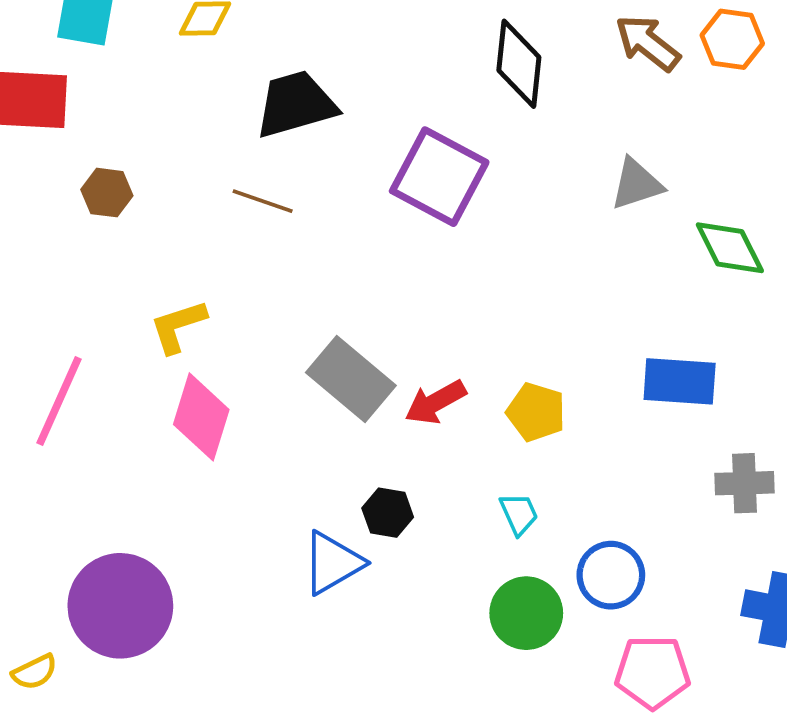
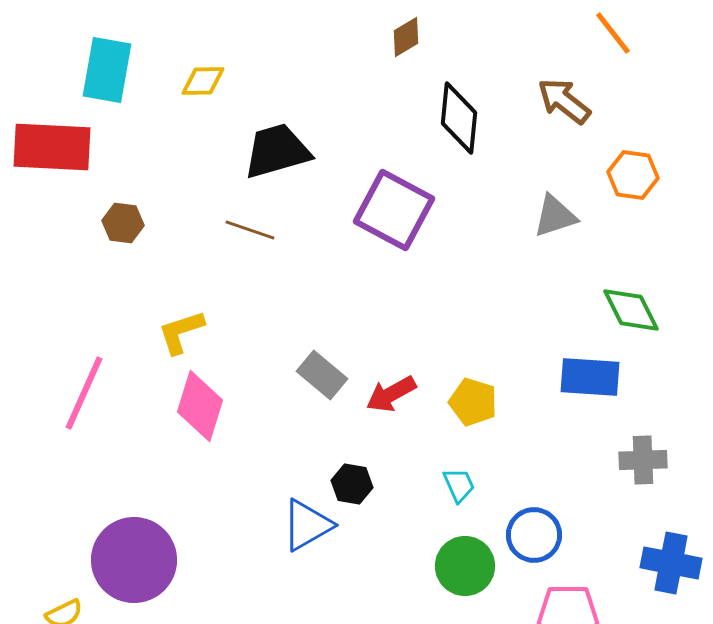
orange hexagon: (732, 39) -> (633, 175), moved
green diamond: (730, 248) -> (631, 310), moved
gray rectangle: (351, 379) -> (322, 375), size x0.7

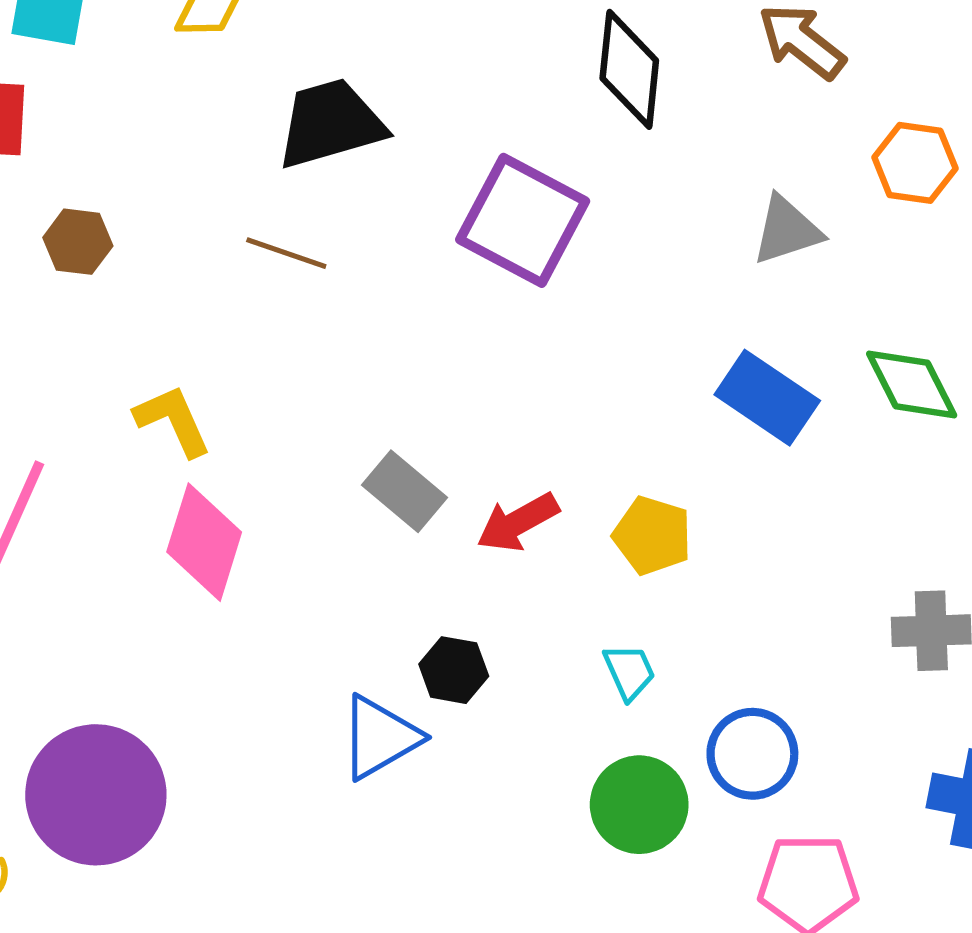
yellow L-shape: (181, 332) -> (173, 421), turned 84
blue rectangle: (590, 377) -> (767, 398), moved, turned 30

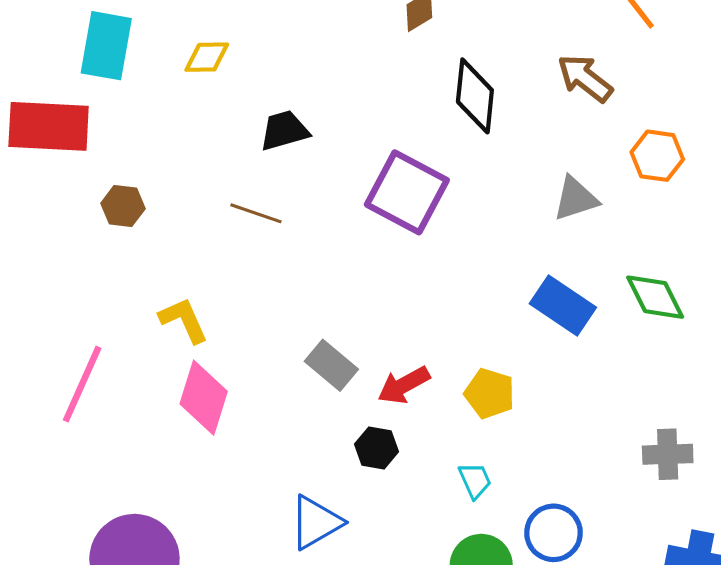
black trapezoid: (331, 124) -> (284, 131), size x0.7
black hexagon: (454, 670) -> (376, 448), moved

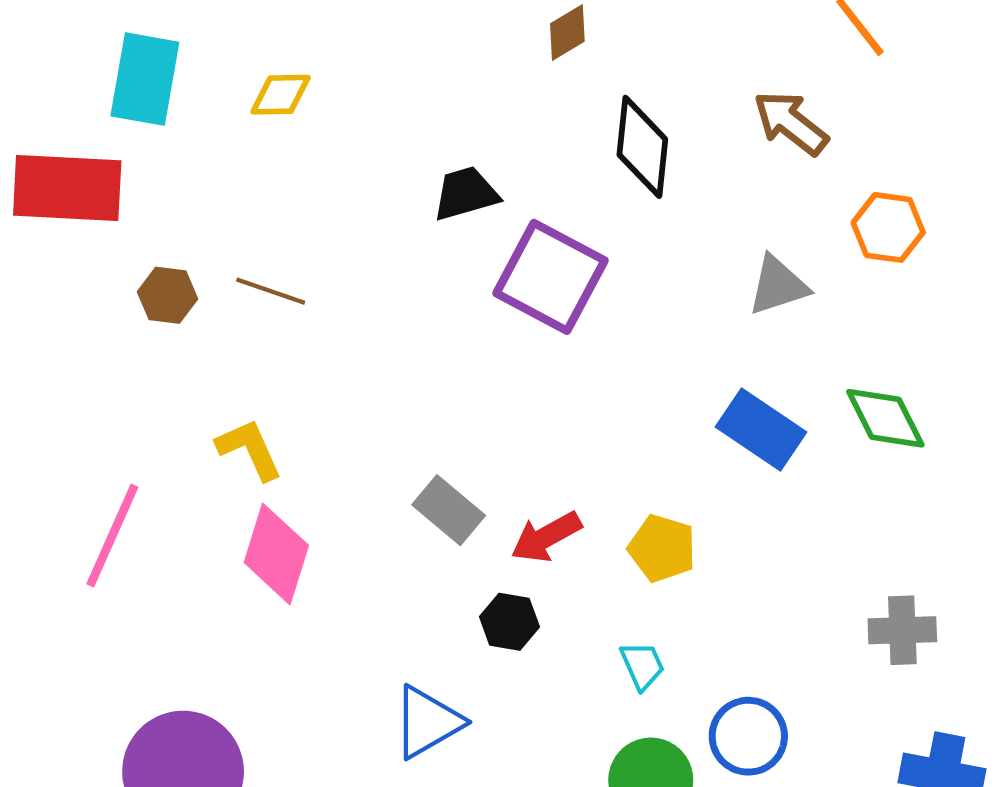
black trapezoid: (284, 131) -> (466, 194), moved
brown line: (256, 213) -> (271, 291), moved

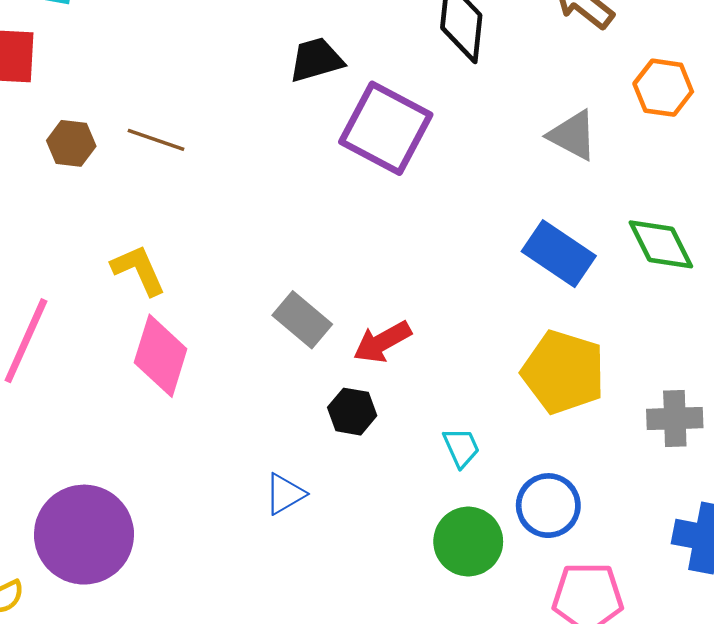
gray triangle: (778, 285) -> (573, 135), turned 46
yellow pentagon: (662, 548) -> (563, 372), moved, size x1.5
blue triangle: (428, 722) -> (285, 494), size x0.7

